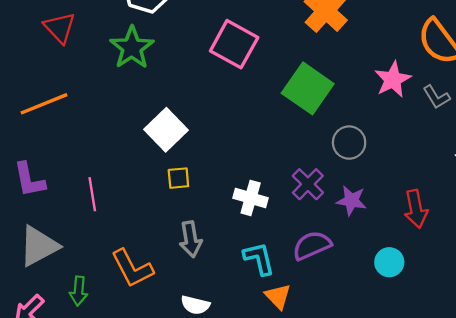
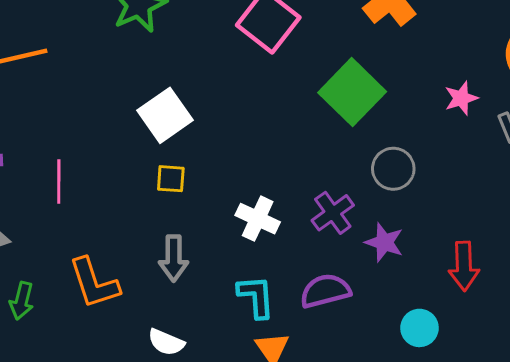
pink star: (393, 79) -> (461, 98), size x0.7

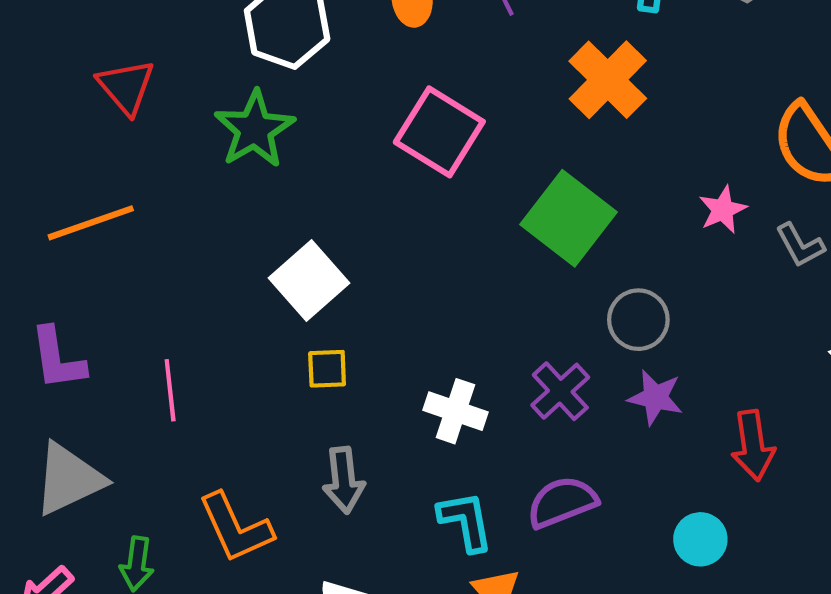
purple star: (384, 242) -> (655, 397), moved

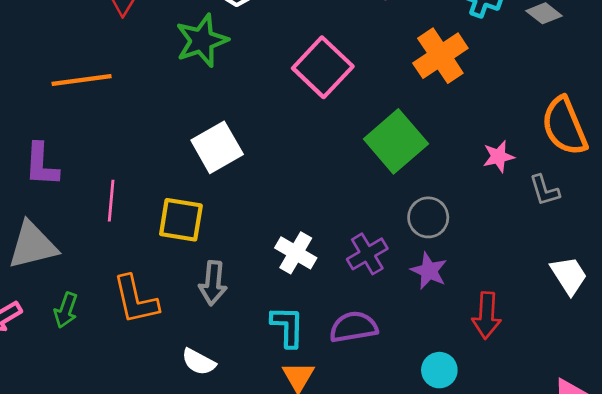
yellow square: (327, 369) -> (181, 220), moved, size x1.6

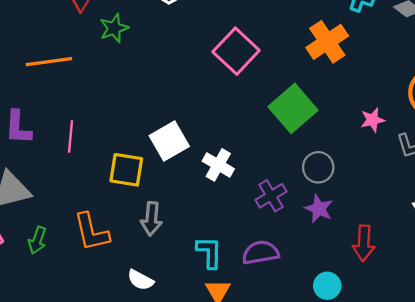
green star: (202, 41) -> (114, 28), moved, size x0.7
white square: (217, 147) -> (169, 141), moved
pink line: (111, 201) -> (71, 136), moved
white cross: (296, 253) -> (218, 165), moved

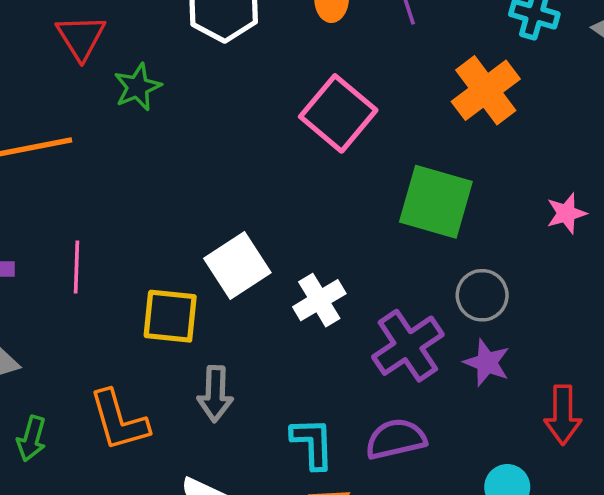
green square: (293, 108) -> (436, 202), turned -30
white cross: (218, 165) -> (319, 300), turned 32
purple cross: (271, 196) -> (408, 346), size x1.4

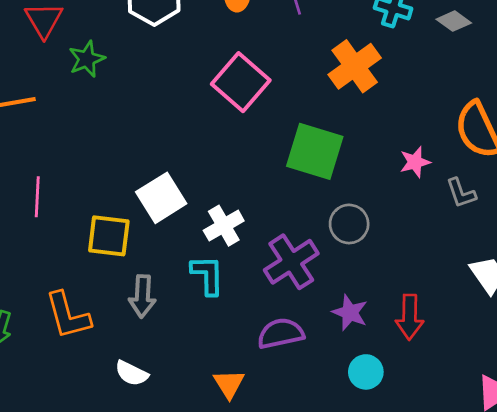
purple star: (487, 363) -> (350, 313), moved
cyan L-shape: (313, 443) -> (207, 275), moved

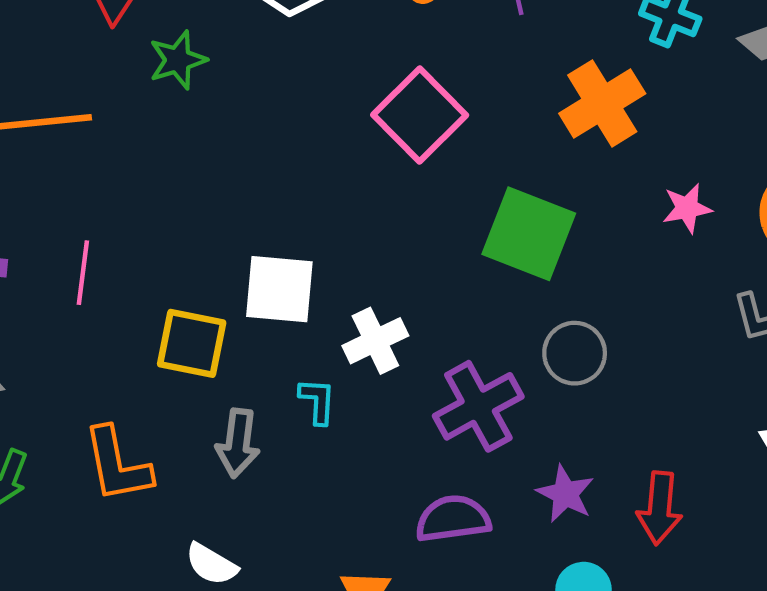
pink star: (415, 162) -> (687, 208), moved
white square: (161, 198) -> (279, 289), turned 33
cyan L-shape: (207, 275) -> (317, 401), moved, size x0.7

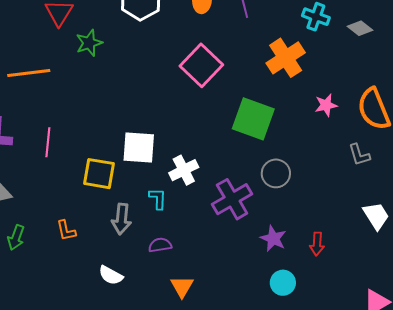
orange L-shape: (117, 465) -> (66, 231), size x0.6
red arrow: (660, 508) -> (317, 244), size x0.7
purple semicircle: (453, 519) -> (160, 245), moved, size x0.7

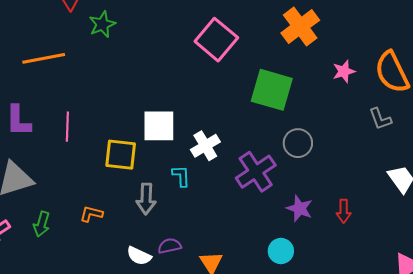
orange L-shape: (66, 231) -> (91, 214), turned 120
purple semicircle: (160, 245) -> (170, 246), moved
cyan circle: (283, 283) -> (281, 251), moved

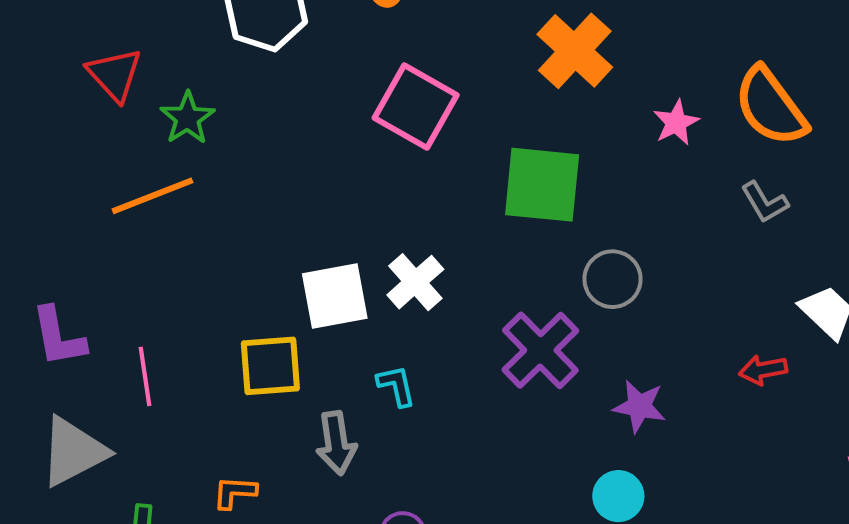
orange line: (44, 58) -> (153, 196), moved
pink line: (67, 127) -> (145, 376), moved
white cross: (205, 146) -> (415, 282), moved
red arrow: (344, 211) -> (763, 370), moved, turned 90

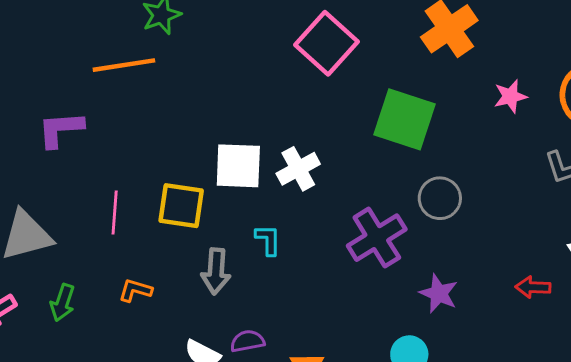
purple L-shape: (58, 337) -> (61, 129), moved, turned 84
pink line: (145, 376) -> (115, 212), moved

